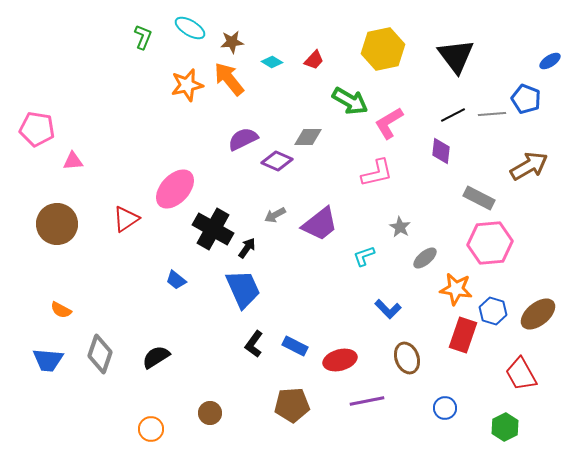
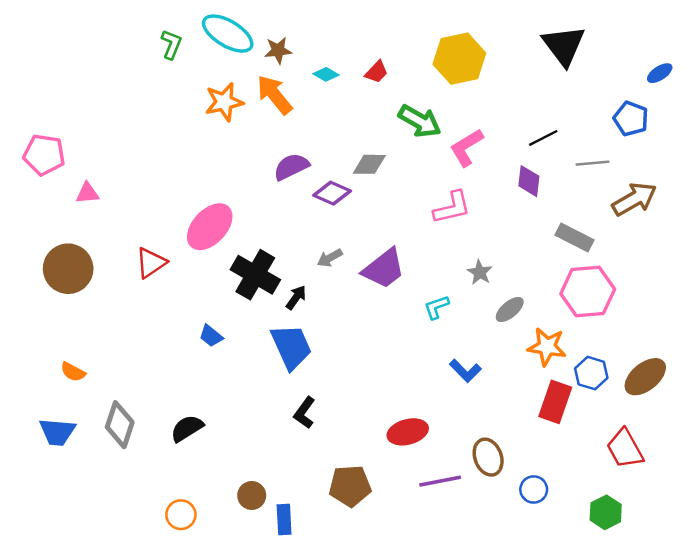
cyan ellipse: (190, 28) -> (228, 34), size x1.4
black triangle: (456, 56) -> (564, 46), moved
gray line: (492, 114) -> (592, 163), moved
blue rectangle: (295, 346) -> (284, 519), moved, turned 60
brown ellipse: (407, 358) -> (488, 457), moved

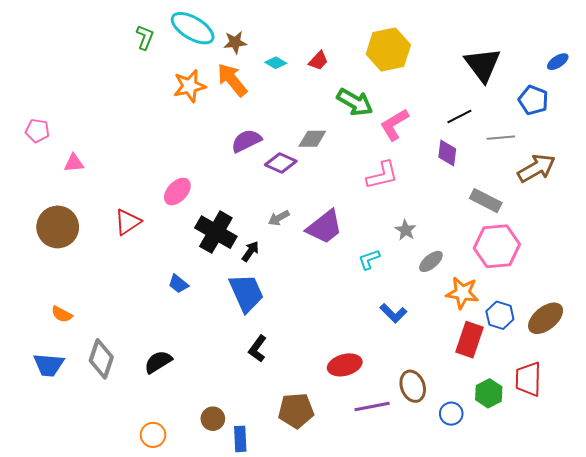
black triangle: (564, 46) -> (483, 65), moved
pink pentagon: (44, 155) -> (37, 131), size x0.7
pink ellipse: (210, 227) -> (177, 191), size x0.7
red trapezoid: (625, 449) -> (528, 379), turned 30
green hexagon: (606, 512) -> (489, 393), moved

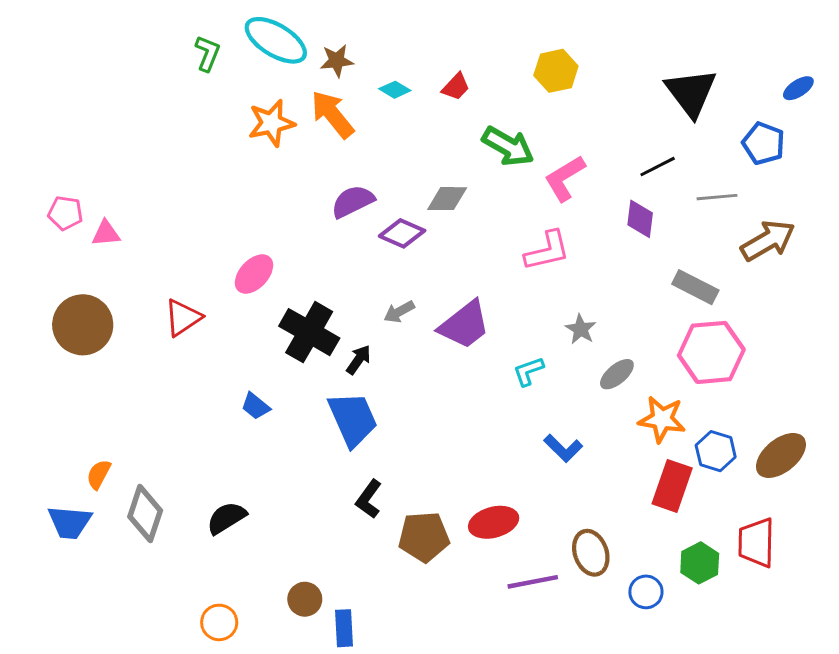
yellow hexagon: (388, 49) -> (556, 71), size x0.7
pink pentagon: (37, 131) -> (65, 213), moved
orange semicircle: (62, 314) -> (99, 474), moved, turned 90
brown pentagon: (296, 411) -> (424, 537), moved

